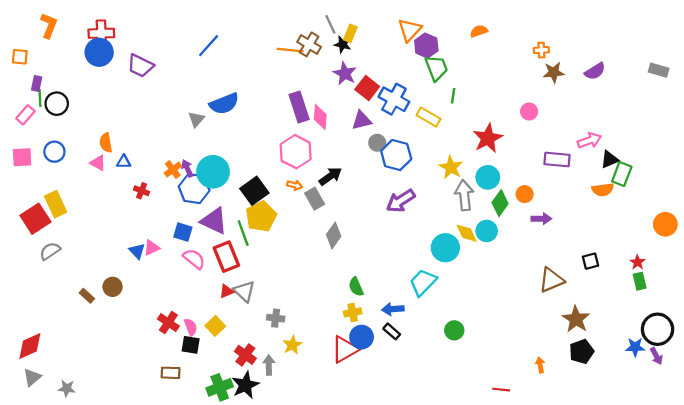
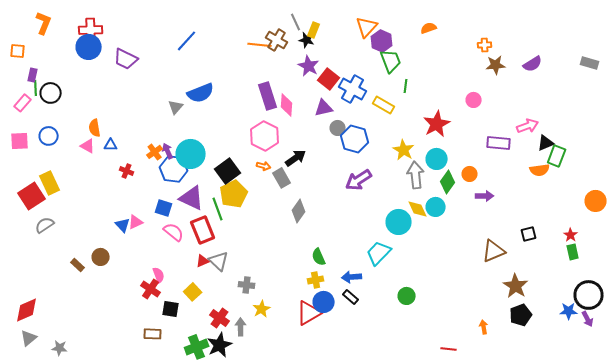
pink semicircle: (191, 327) -> (159, 275), moved

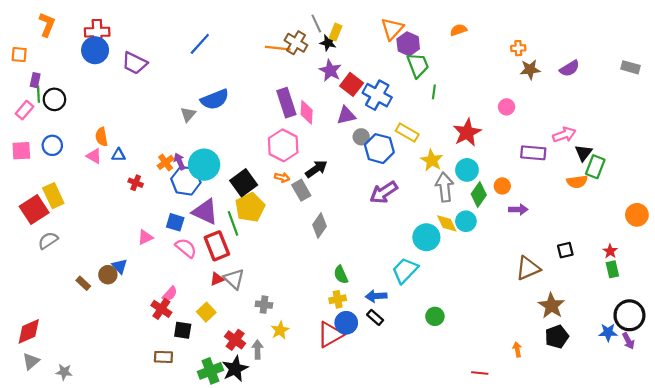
yellow rectangle: (384, 105) -> (407, 133), moved
black triangle: (546, 143) -> (583, 153), turned -30
blue triangle: (123, 225) -> (120, 266), moved
pink semicircle: (159, 275) -> (170, 294), turned 63

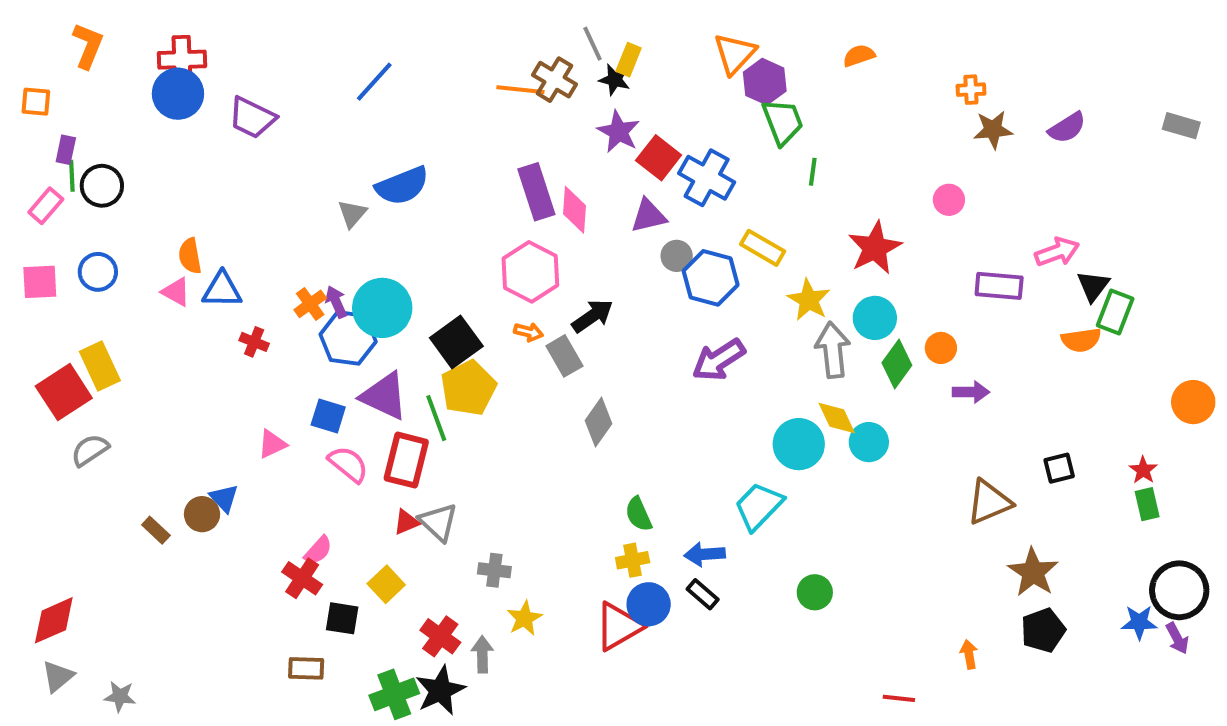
blue triangle: (119, 155) -> (222, 290), size x1.5
cyan circle: (466, 221) -> (869, 442), moved
red rectangle: (217, 246) -> (406, 460), turned 36

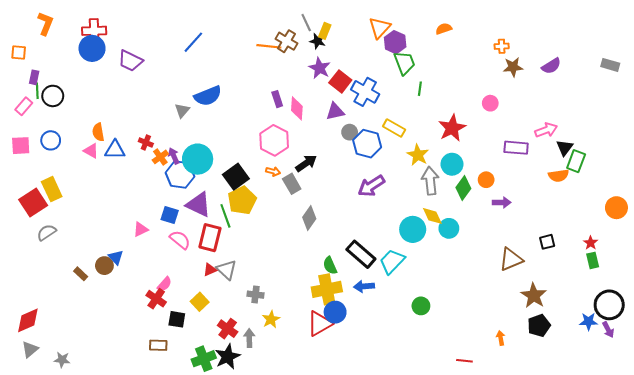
purple rectangle: (536, 192) -> (277, 99), size x0.6
red cross: (254, 342) -> (146, 142), moved
yellow cross: (633, 560) -> (327, 289), size x1.8
black rectangle: (703, 594) -> (361, 254), moved, size x1.8

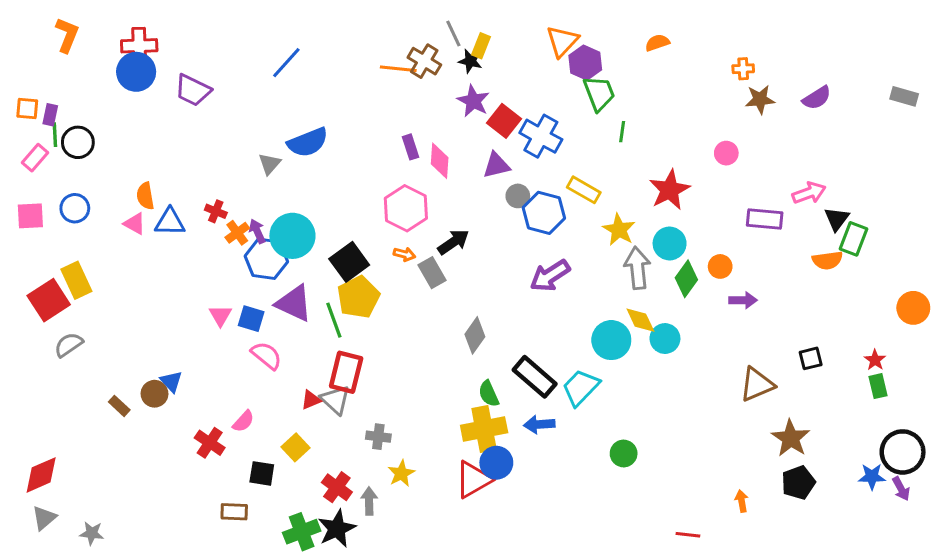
orange square: (19, 53) -> (27, 109), moved
gray diamond: (309, 218) -> (475, 335), moved
pink triangle: (141, 229) -> (220, 316), moved, turned -35
red rectangle: (210, 238) -> (346, 372), moved
red cross: (156, 299) -> (210, 443), moved

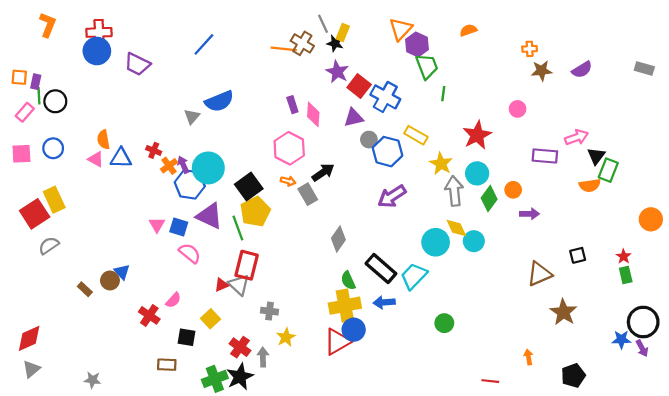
black pentagon: (798, 483) -> (573, 376), moved
gray star: (92, 533) -> (92, 380), moved

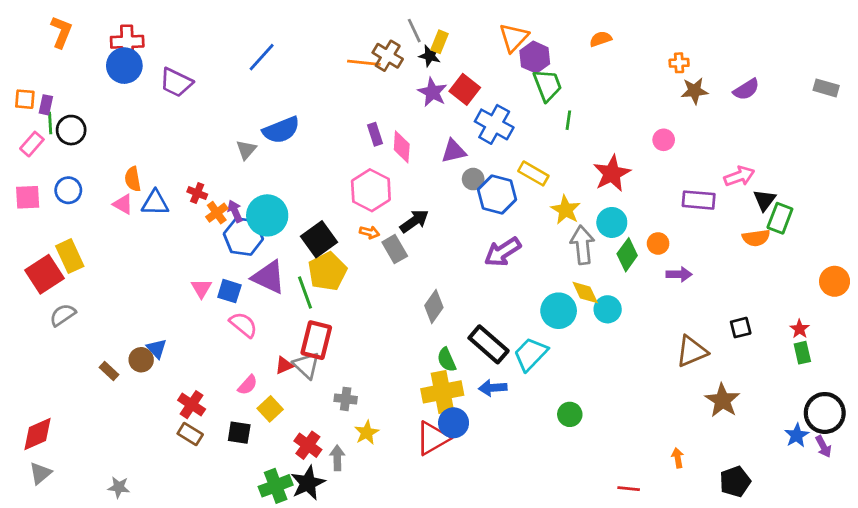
red square: (359, 86) -> (465, 89), moved
pink semicircle: (173, 300) -> (248, 385), moved
blue star: (621, 339) -> (797, 435), turned -30
brown rectangle: (167, 365) -> (190, 434), moved, turned 30

